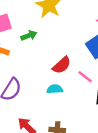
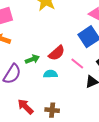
green arrow: (29, 36) -> (32, 59), moved

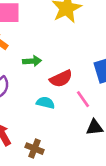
green arrow: (32, 59) -> (32, 61), moved

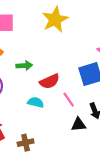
brown cross: (34, 149) -> (26, 143), turned -35

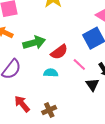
green arrow: (24, 66) -> (34, 43), size x1.5
black triangle: (79, 125) -> (92, 85), turned -48

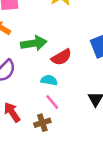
pink line: (79, 64) -> (52, 102), moved

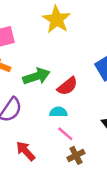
brown cross: (42, 123) -> (76, 155), moved

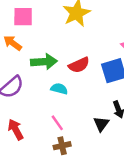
red semicircle: (67, 86) -> (79, 65), moved
cyan semicircle: (58, 112) -> (59, 89), moved

